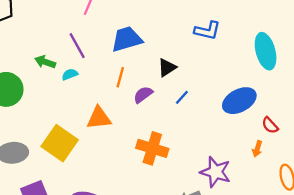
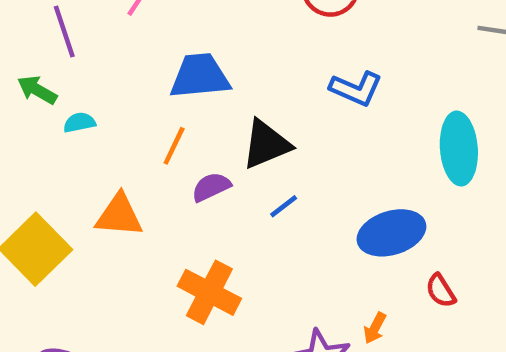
purple line: (77, 46) -> (64, 31), moved
black triangle: (167, 68) -> (266, 144), size x1.4
orange arrow: (257, 149) -> (375, 328), moved

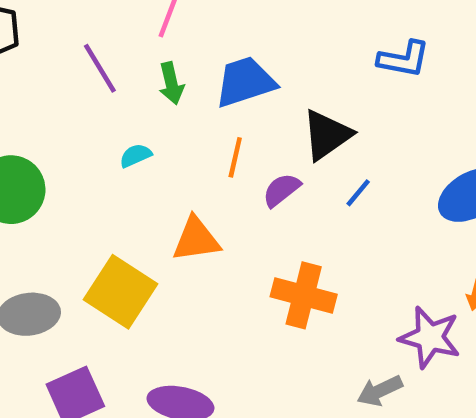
green arrow: (37, 90) -> (171, 83), moved, turned -120

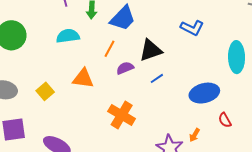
blue trapezoid: (245, 82) -> (123, 18), turned 136
cyan semicircle: (136, 156) -> (68, 36), size x1.6
yellow square: (120, 292) -> (45, 91), size x0.6

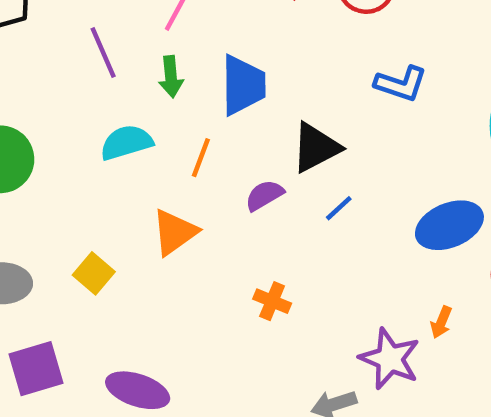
blue trapezoid: (123, 18) -> (243, 85), turned -36
orange line: (109, 49) -> (201, 158), moved
orange triangle: (83, 78) -> (175, 232), turned -35
orange cross: (122, 115) -> (272, 301), size x0.6

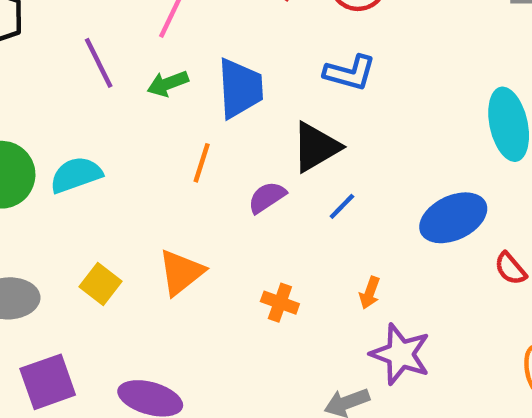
green arrow: (171, 77) -> (168, 84), turned 78
blue L-shape: (401, 84) -> (350, 73), moved
cyan semicircle: (126, 142) -> (76, 175), moved
orange triangle: (175, 232) -> (181, 272), moved
orange arrow: (441, 322) -> (370, 293), moved

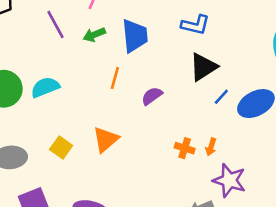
black triangle: (316, 147) -> (203, 67), moved
blue line: (342, 206) -> (221, 97), moved
orange cross: (280, 303) -> (185, 148), moved

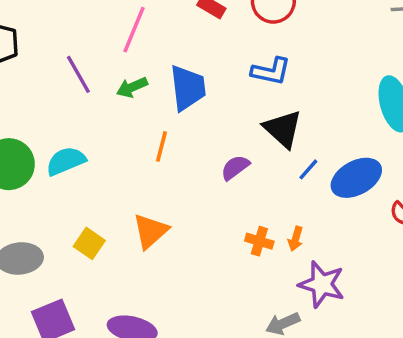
black triangle: (203, 67) -> (283, 129), turned -44
purple semicircle: (152, 96) -> (235, 167), moved

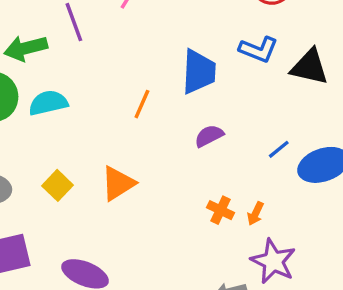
green arrow: (132, 87) -> (26, 48), moved, size x1.4
blue trapezoid: (188, 88) -> (199, 72), moved
black triangle: (283, 129) -> (310, 67), moved, turned -39

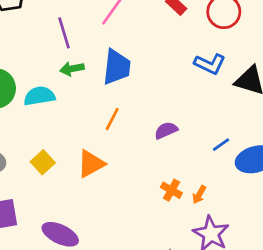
green arrow: (26, 48) -> (72, 69), moved, size x0.7
blue trapezoid: (199, 72) -> (117, 67), moved
orange line: (142, 104) -> (112, 119), moved

